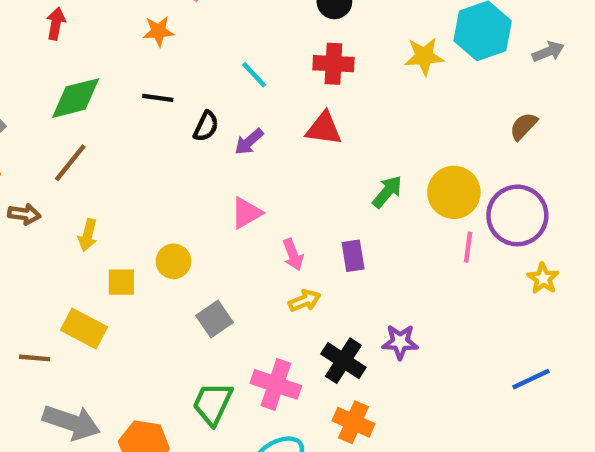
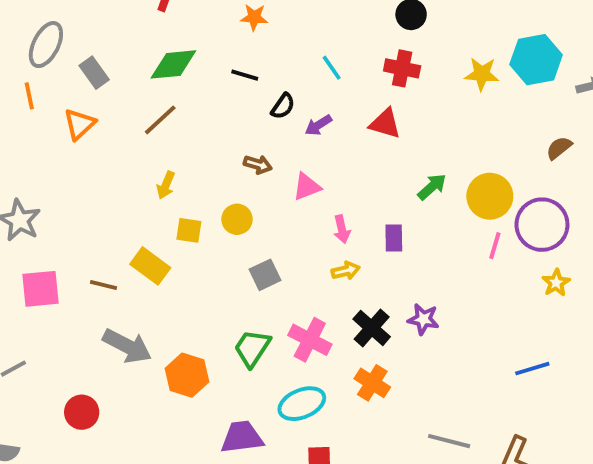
brown arrow: (24, 214) -> (258, 164), moved

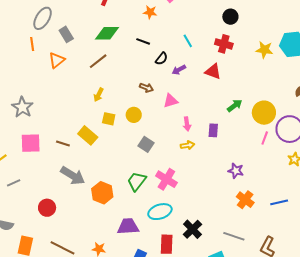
gray square: (265, 275) -> (146, 144), turned -35
purple star: (423, 319) -> (236, 171), moved
black cross: (372, 328) -> (192, 229), moved
orange cross: (372, 383) -> (245, 200), moved

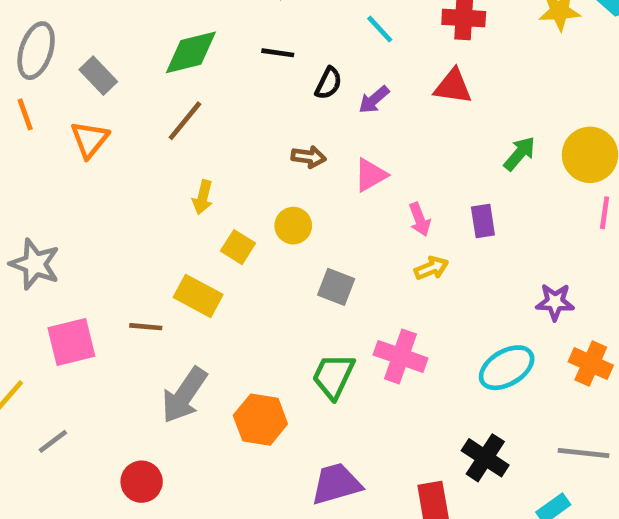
yellow square: (109, 119) -> (238, 247), turned 32
gray arrow: (73, 176) -> (184, 395), turned 105
cyan ellipse: (160, 212) -> (507, 368), moved

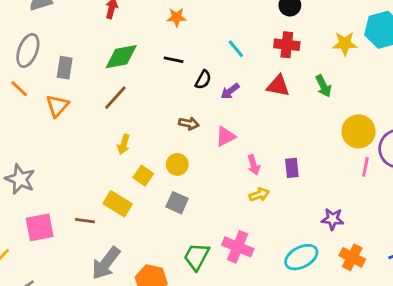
gray rectangle: (98, 76) -> (65, 68), turned 50
orange line: (25, 114) -> (19, 89), turned -30
green arrow: (520, 154) -> (323, 86), moved, turned 110
gray square: (336, 287) -> (177, 203), moved

